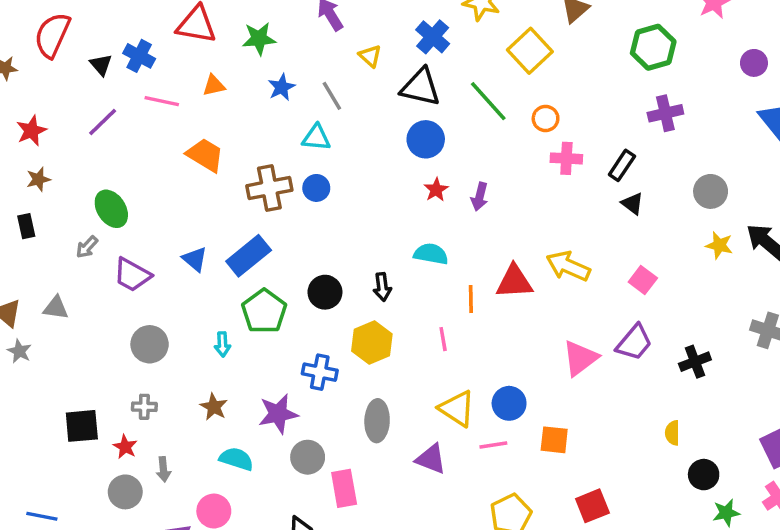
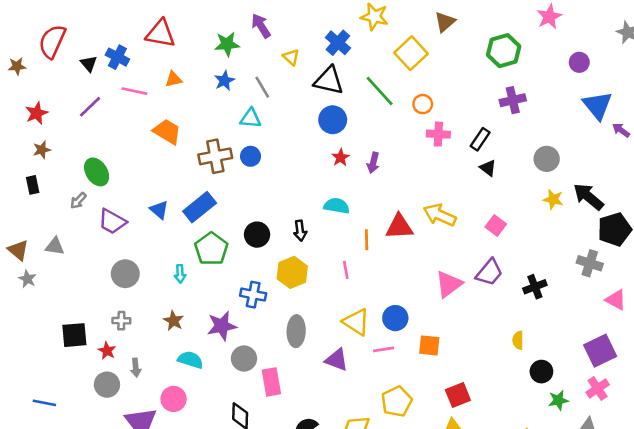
green star: (259, 39) -> (227, 44), moved

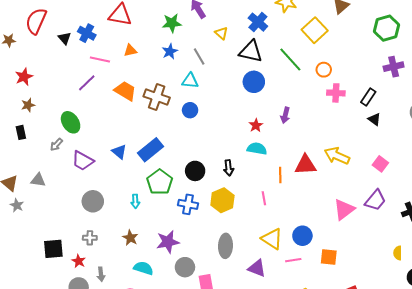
purple line: (90, 107) -> (87, 83), moved
brown cross: (215, 156) -> (157, 97), moved, turned 30
red star: (341, 158) -> (256, 125), moved
blue cross: (253, 295) -> (188, 204), moved

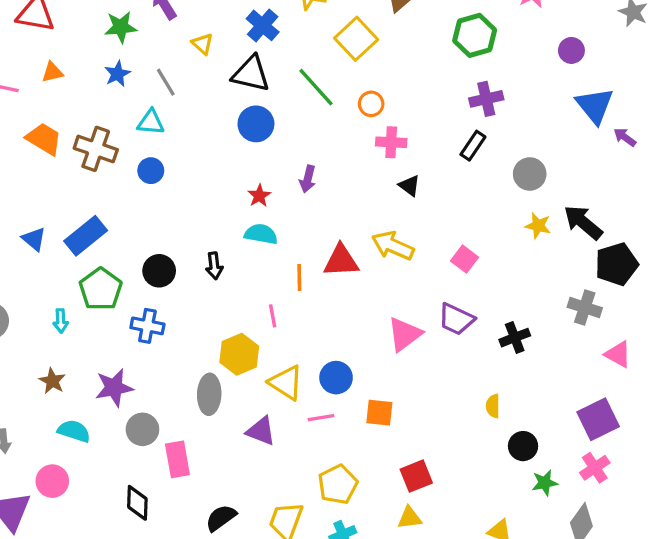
black rectangle: (368, 97) -> (473, 146), moved
black triangle: (374, 119) -> (410, 186), moved
yellow hexagon: (222, 200) -> (239, 354), moved
purple trapezoid: (375, 200) -> (456, 319), turned 75

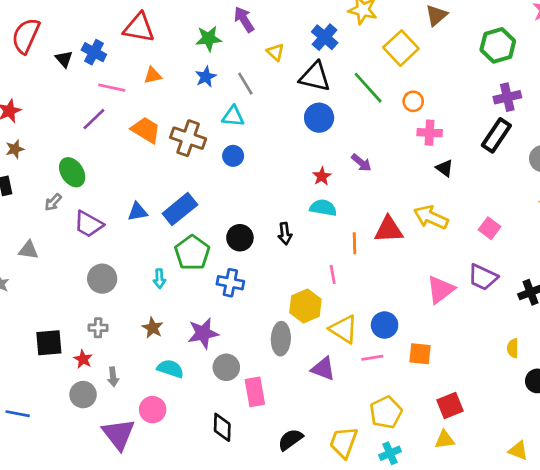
black rectangle: (473, 146) -> (496, 135), size x1.4
purple arrow: (308, 179) -> (361, 163), turned -65
blue triangle: (34, 239) -> (138, 212), turned -50

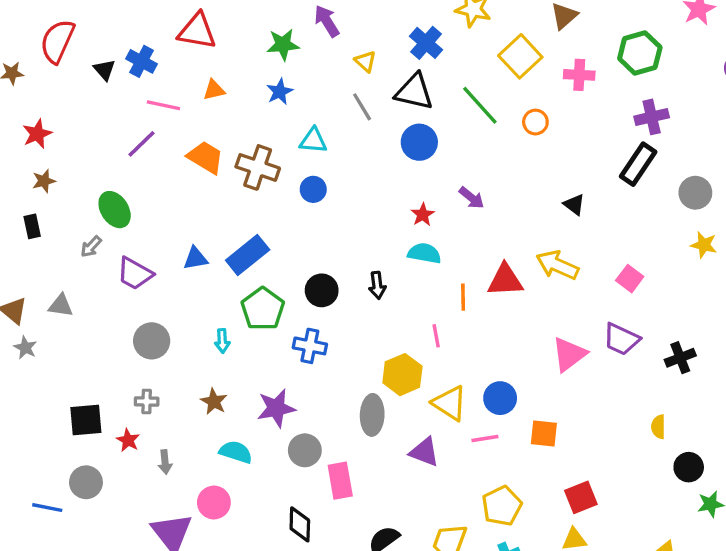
gray line: (245, 84) -> (362, 107), moved
pink cross: (430, 133) -> (579, 75), moved
gray circle: (83, 395) -> (86, 482), moved

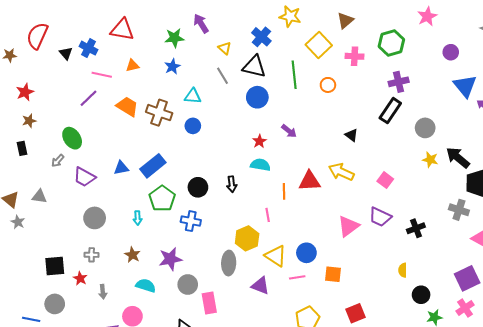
green line: (480, 105) -> (294, 75), turned 36

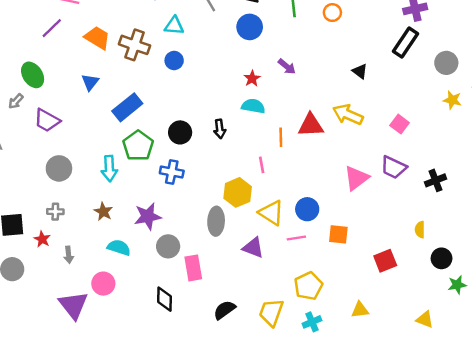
blue triangle: (121, 168) -> (90, 82), moved, turned -42
cyan arrow: (138, 218) -> (109, 168), size x1.5
red square: (356, 313) -> (385, 261), moved

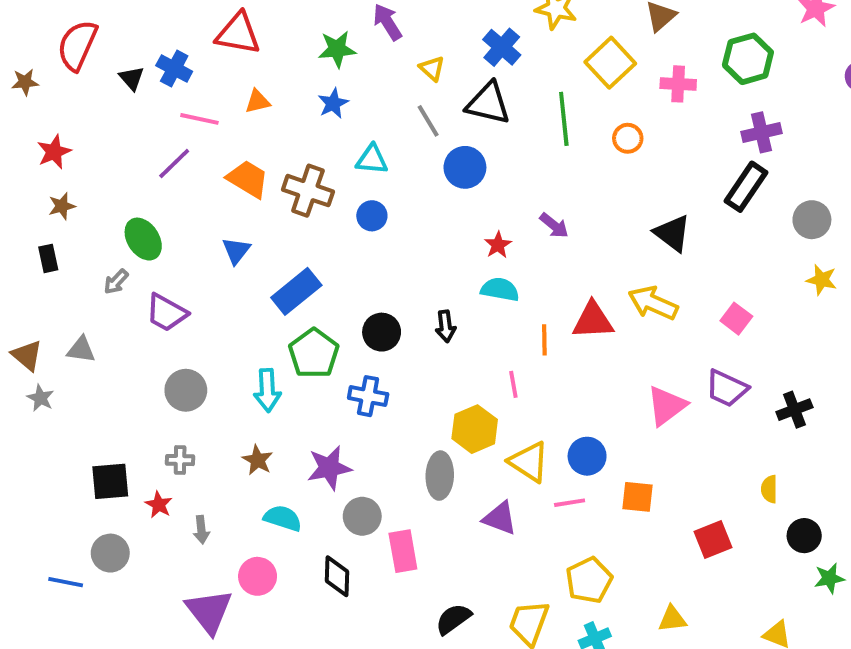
blue circle: (250, 27) -> (465, 167), moved
black triangle: (360, 71) -> (672, 233), size x1.5
black diamond: (164, 299) -> (337, 576), moved

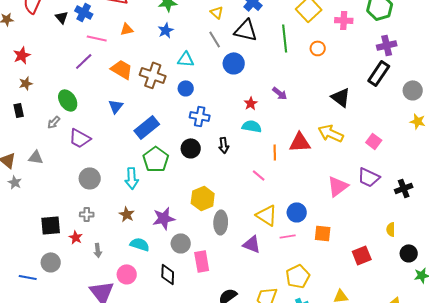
pink line: (513, 384) -> (259, 175), turned -40
blue cross: (368, 396) -> (200, 116), moved
yellow hexagon: (475, 429) -> (203, 198), moved

